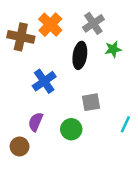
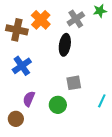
green star: (113, 49) -> (100, 11), moved
blue cross: (44, 81) -> (22, 66), moved

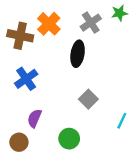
gray square: (74, 83) -> (88, 99), turned -35
green circle: (58, 105) -> (69, 139), moved

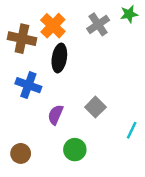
black ellipse: (78, 54) -> (59, 58), moved
blue cross: (26, 79) -> (28, 85), turned -35
purple semicircle: (34, 118) -> (55, 115), moved

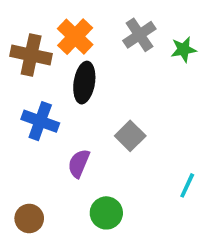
green star: (129, 14) -> (184, 49), moved
gray square: (95, 107) -> (130, 136), moved

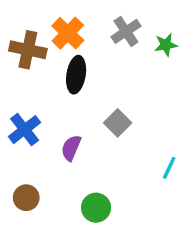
blue cross: (40, 121) -> (25, 130), moved, turned 32
green circle: (106, 213) -> (96, 208), moved

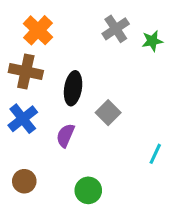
orange cross: (68, 33) -> (38, 30), moved
brown cross: (28, 50) -> (26, 71), moved
black ellipse: (76, 75) -> (73, 88), moved

